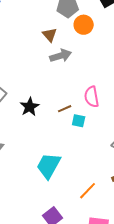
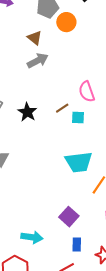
gray arrow: (61, 56) -> (38, 61), moved
cyan trapezoid: (49, 166) -> (79, 162), moved, turned -116

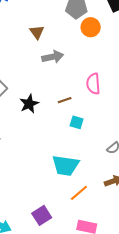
brown triangle: (35, 38) -> (37, 32), moved
pink semicircle: (87, 92) -> (93, 84), moved
brown line: (62, 108) -> (65, 100), moved

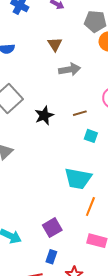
orange line: (79, 193) -> (90, 207), turned -30

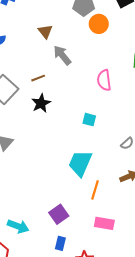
gray arrow: (70, 69) -> (62, 55), turned -115
brown line: (80, 113) -> (38, 78), moved
cyan trapezoid: (78, 179) -> (80, 163), turned 108

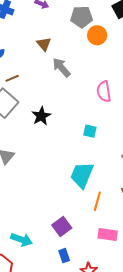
brown line: (38, 78) -> (12, 78), moved
blue rectangle: (60, 243) -> (64, 256), turned -32

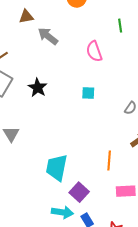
brown triangle: (44, 44) -> (26, 17), turned -49
cyan trapezoid: (82, 175) -> (57, 168), moved
cyan arrow: (21, 240) -> (62, 212), moved

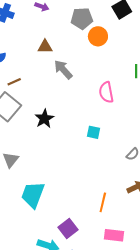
cyan trapezoid: (57, 168) -> (33, 195), moved

